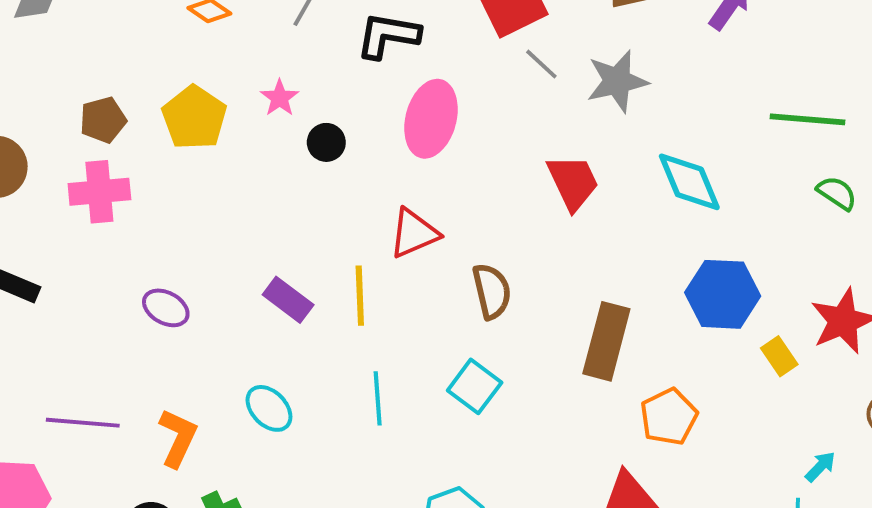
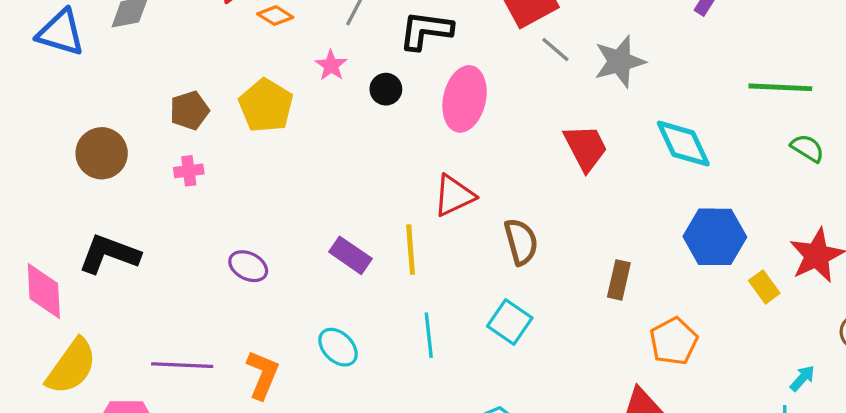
pink star: (280, 98) -> (331, 65), moved
black circle: (326, 142) -> (386, 89), moved
pink cross: (99, 192) -> (189, 171), size x0.6
brown rectangle: (606, 341) -> (619, 280), size x0.6

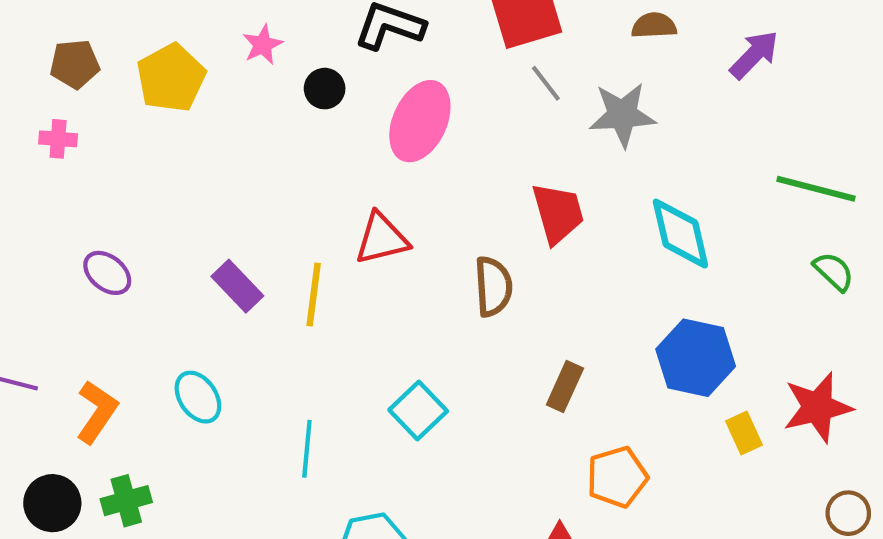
brown semicircle: (521, 242) -> (493, 286), moved
cyan line: (429, 335) -> (307, 449), moved

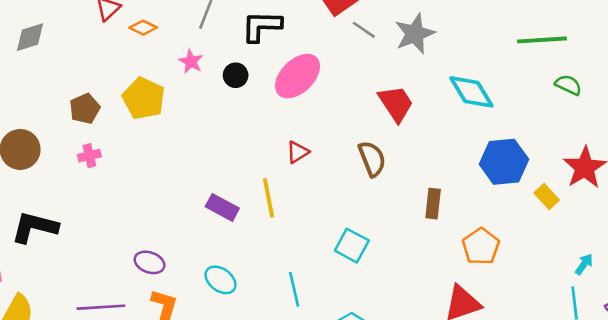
pink ellipse: (420, 121) -> (298, 76), turned 39
red triangle: (382, 239) -> (298, 152), size x0.7
purple ellipse: (107, 273) -> (150, 262), moved

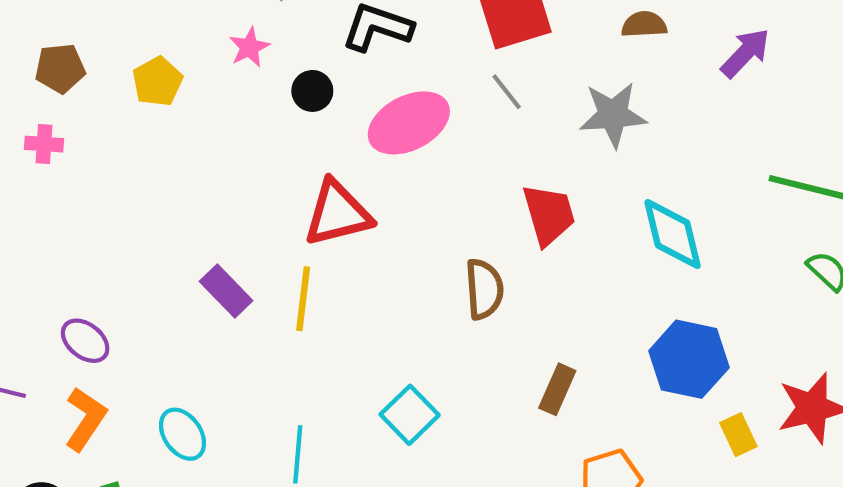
gray line: (364, 30) -> (507, 92), moved
yellow pentagon: (144, 98) -> (157, 81), size x0.7
red triangle: (298, 152) -> (338, 213), moved, size x1.8
cyan ellipse: (220, 280) -> (182, 434), moved

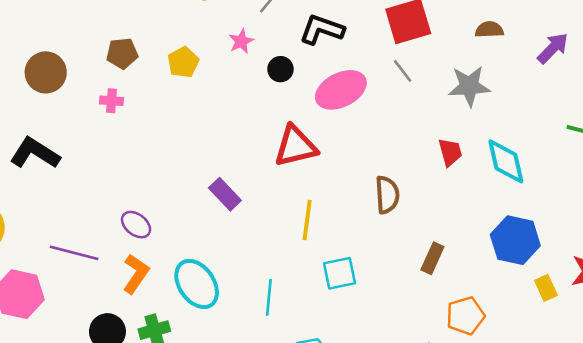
red trapezoid: (549, 215) -> (450, 152), moved, size x0.7
yellow line: (303, 299) -> (307, 220), moved
cyan square: (410, 415) -> (339, 273), turned 32
cyan ellipse: (182, 434) -> (197, 284), size x1.5

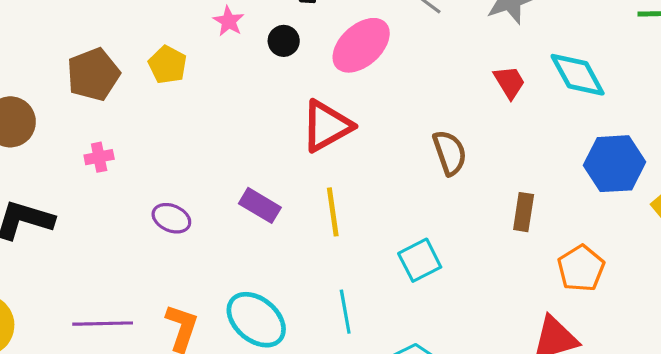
brown pentagon: (122, 53) -> (93, 74), size x1.4
pink cross: (112, 101) -> (99, 157), moved
yellow line: (307, 220) -> (333, 212), moved
purple ellipse: (136, 225) -> (171, 218), moved

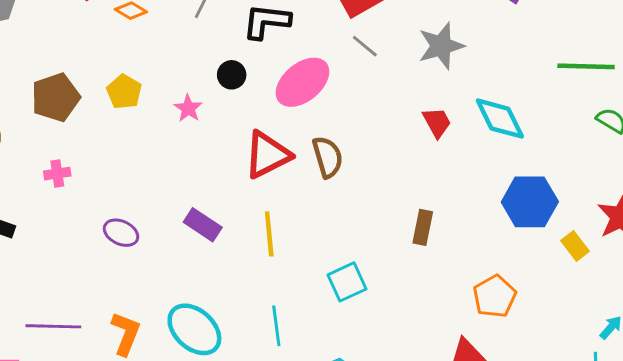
pink star: (229, 21) -> (188, 108), moved
brown semicircle: (450, 153) -> (328, 157), moved
brown rectangle: (524, 212) -> (423, 227), moved

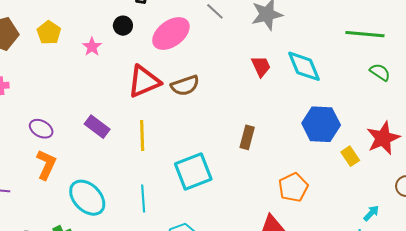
brown semicircle: (328, 157) -> (185, 85), turned 84
cyan square: (347, 282) -> (193, 171), size x1.4
orange L-shape: (126, 334) -> (46, 165), moved

